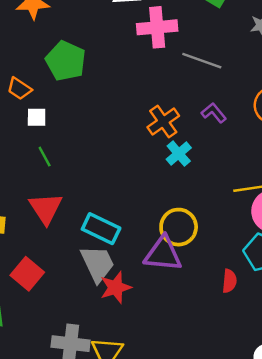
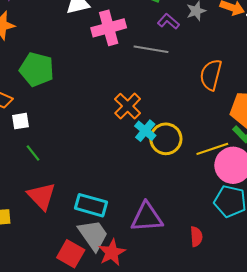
purple L-shape: (214, 113) -> (168, 21), moved
yellow circle: (179, 227) -> (166, 139), moved
red square: (27, 274) -> (71, 254), moved
red semicircle: (229, 281) -> (196, 237), moved

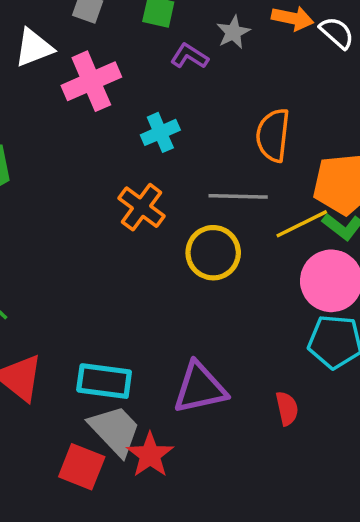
gray line: (151, 49) -> (238, 196), moved
cyan cross: (145, 131) -> (160, 132), moved, turned 35
yellow line: (212, 149) -> (302, 224), moved

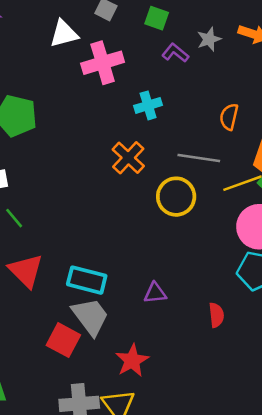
orange semicircle: (273, 135) -> (229, 117), size x0.7
purple triangle: (200, 388) -> (155, 293), size x0.6
red star: (150, 455) -> (132, 361), moved

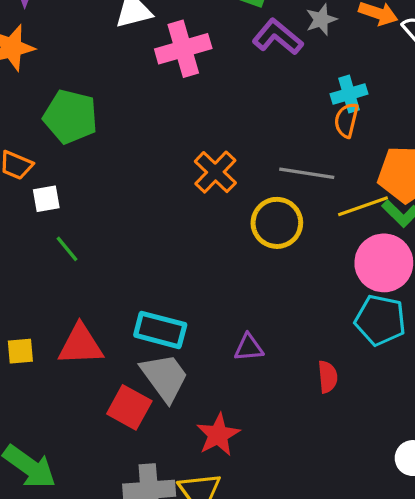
purple L-shape: (175, 53) -> (278, 37), size x1.4
cyan cross: (148, 105) -> (349, 94), moved
red triangle: (26, 271) -> (81, 345), moved, turned -48

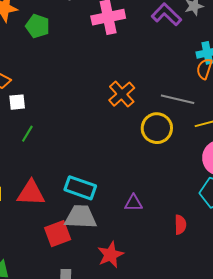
green pentagon: (70, 117) -> (38, 26), moved, size x0.7
green line: (67, 249) -> (27, 134), turned 66
gray trapezoid: (165, 377) -> (81, 217), turned -56
red square: (129, 407) -> (58, 234), turned 36

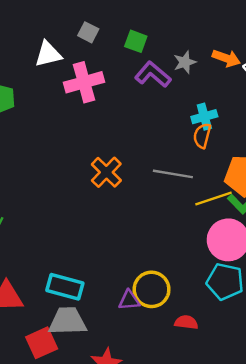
yellow circle: (157, 128) -> (152, 289), moved
red semicircle: (180, 225) -> (186, 322), turned -78

